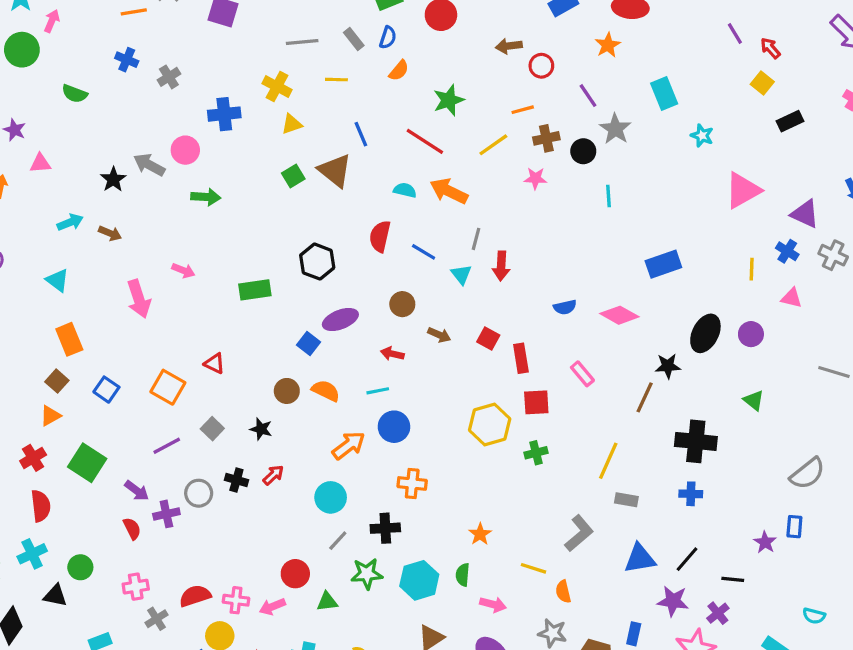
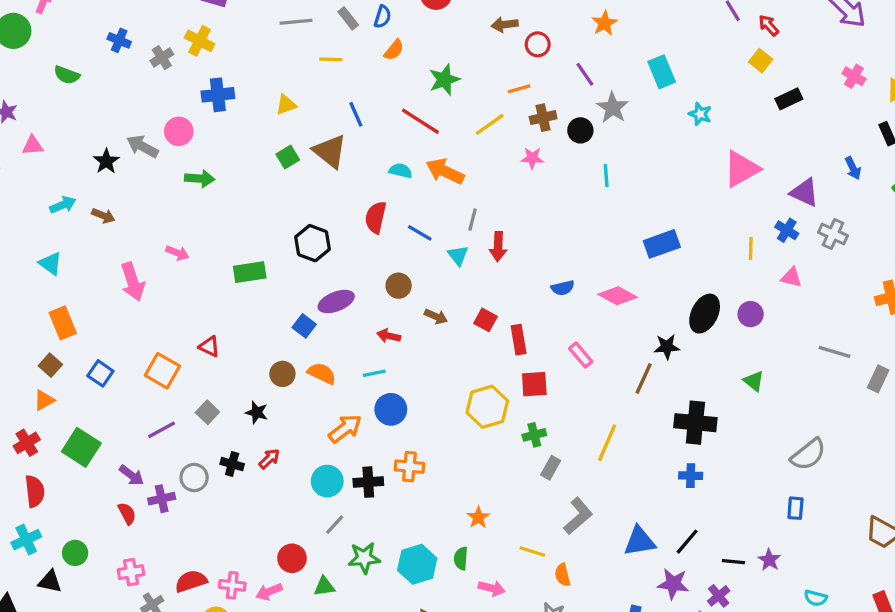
yellow cross: (277, 87) -> (200, 41), moved
gray rectangle: (626, 500) -> (551, 468), moved, turned -70
black cross: (385, 528) -> (368, 482), moved
purple star: (765, 542) -> (769, 560), moved

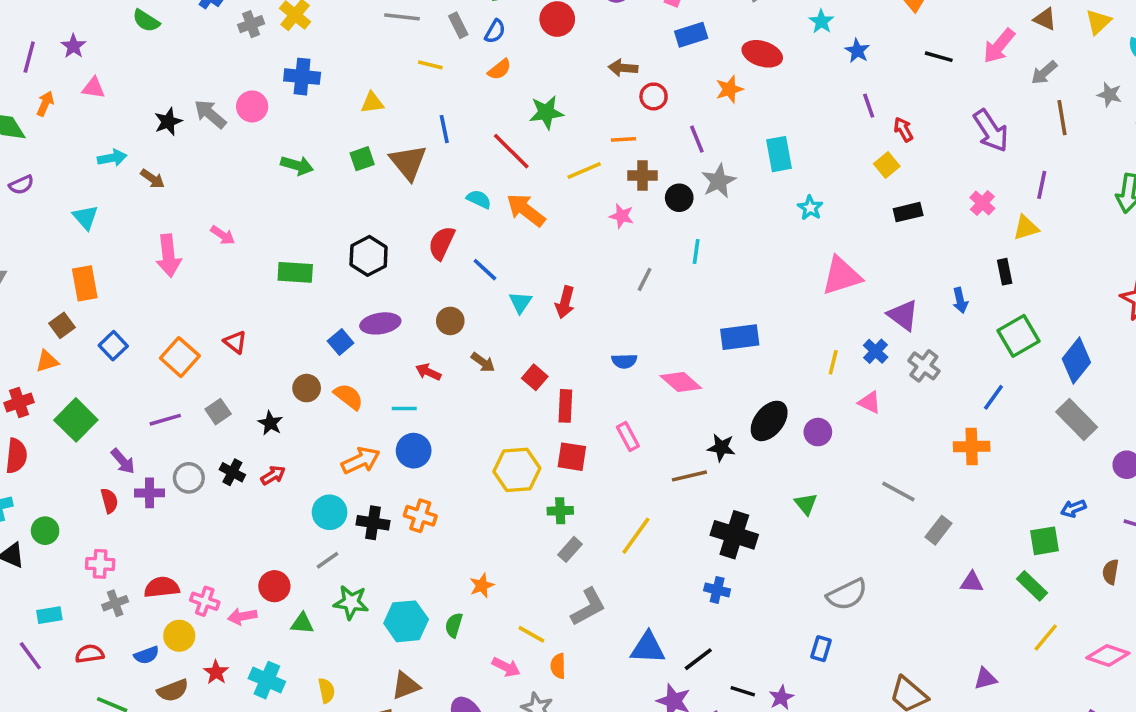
green arrow: (200, 179) -> (297, 165), moved
gray line: (473, 220) -> (645, 279), moved
brown line: (644, 378) -> (689, 476), turned 40
pink arrow: (492, 588) -> (506, 667), moved

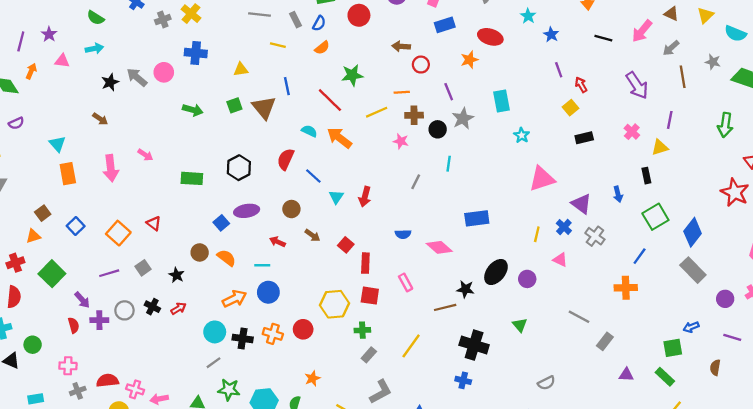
cyan arrow: (112, 158) -> (94, 49), moved
orange rectangle: (85, 283) -> (68, 174), moved
red circle: (274, 586) -> (303, 329), moved
gray semicircle: (847, 594) -> (546, 383), size x0.7

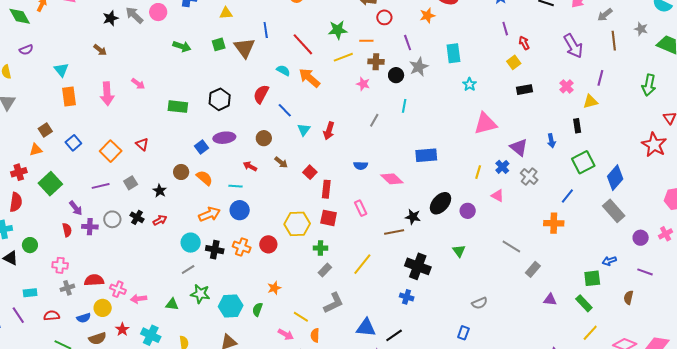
green star: (352, 75) -> (338, 30), moved

